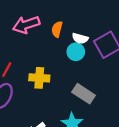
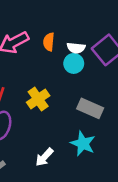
yellow cross: (39, 78) -> (38, 99), turned -30

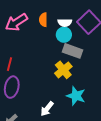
yellow cross: (38, 99) -> (63, 70), moved
gray rectangle: (90, 108) -> (73, 51), moved

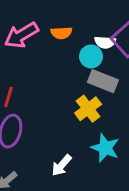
orange semicircle: (43, 20) -> (61, 33), turned -96
white semicircle: (65, 23) -> (105, 42), moved

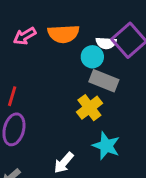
orange semicircle: (61, 33) -> (63, 34), size x1.5
pink arrow: (21, 35) -> (25, 36), size x0.7

